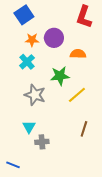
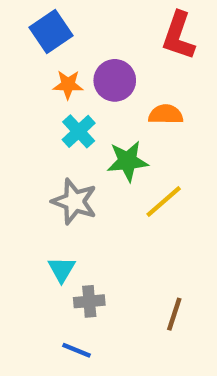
cyan cross: (27, 62) -> (79, 131), moved
brown line: (84, 129) -> (174, 314), moved
blue line: (13, 165) -> (77, 350), moved

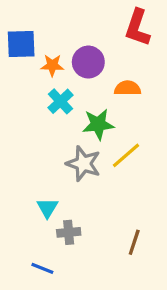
blue square: (51, 32) -> (21, 44), moved, turned 32
gray star: (74, 201) -> (83, 164), moved
blue line: (77, 350) -> (42, 268), moved

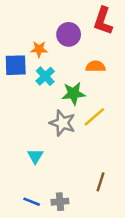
blue square: (21, 44) -> (16, 65), moved
purple circle: (88, 62) -> (69, 34), moved
gray cross: (69, 232) -> (60, 202), moved

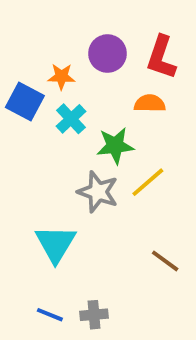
red L-shape: (103, 21) -> (161, 57), moved
blue square: (16, 65) -> (25, 102), turned 30
cyan triangle: (35, 156) -> (56, 244), size x1.6
brown line: (101, 182) -> (165, 261), moved, turned -72

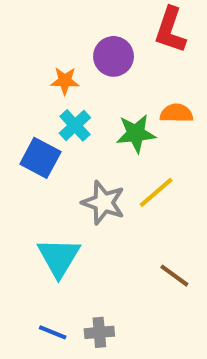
red L-shape: (161, 57) -> (170, 30), moved
blue square: (25, 102) -> (40, 158), moved
orange semicircle: (150, 103) -> (176, 113), moved
green star: (115, 146) -> (136, 134), moved

